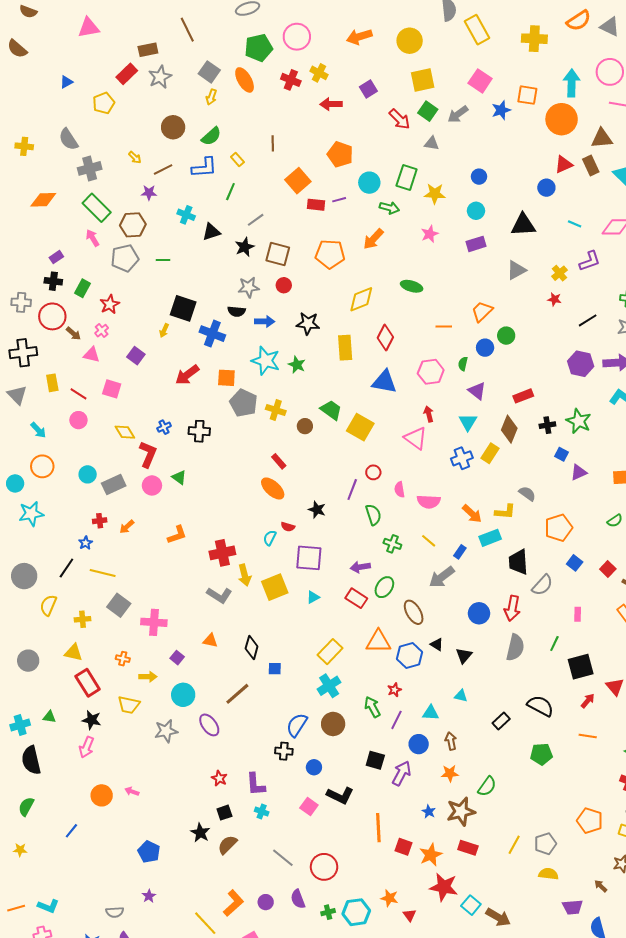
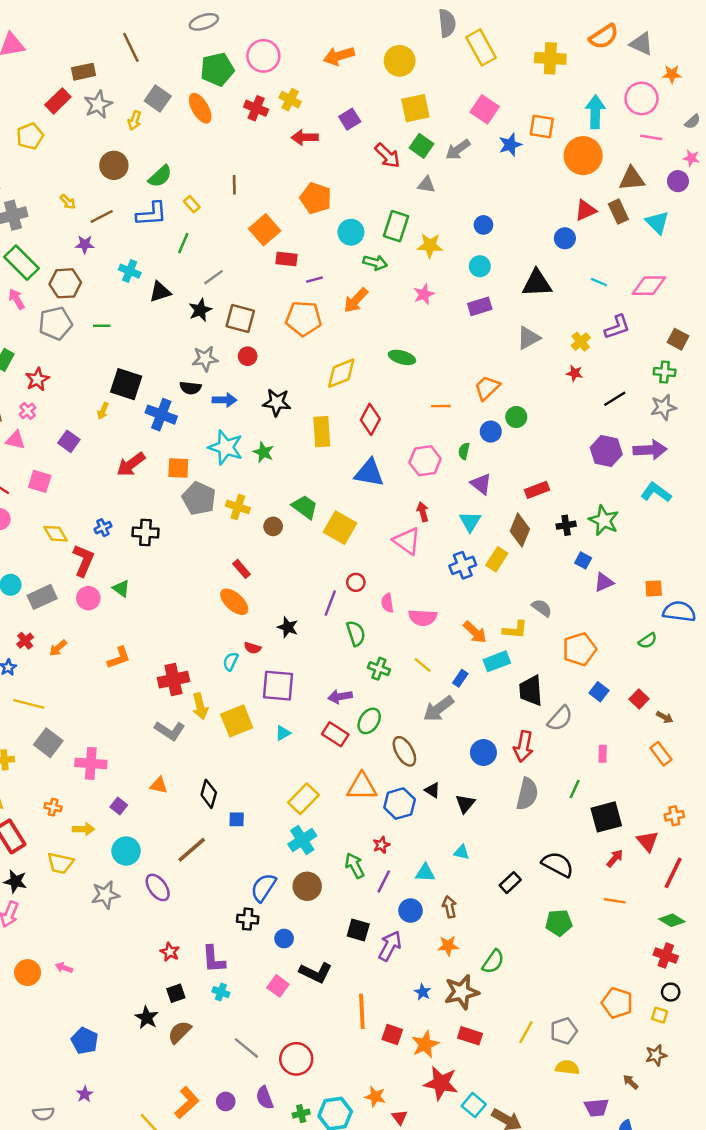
yellow arrow: (211, 97) -> (135, 120), moved
purple line: (339, 200) -> (314, 280), moved
red cross: (100, 521) -> (25, 641), turned -32

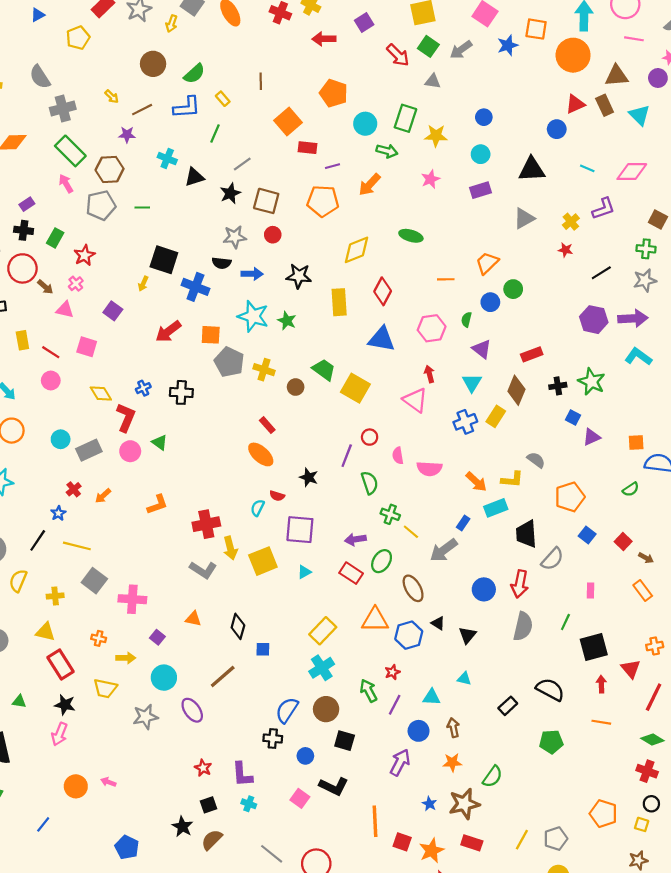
yellow line: (423, 665) -> (411, 532), moved
red arrow: (615, 858) -> (601, 684), turned -42
black square: (358, 930) -> (345, 741), moved

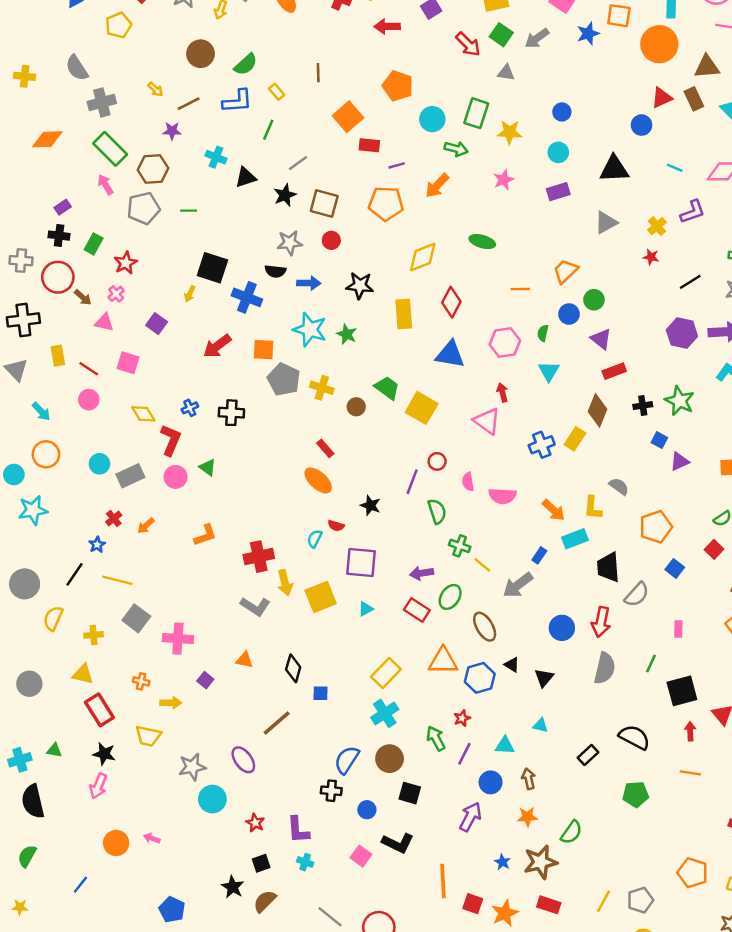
purple triangle: (482, 349) -> (601, 339), moved
cyan triangle: (472, 383) -> (549, 371), moved
yellow L-shape: (512, 480) -> (593, 508), turned 90
red square: (623, 542) -> (714, 549), moved
cyan circle: (164, 678) -> (212, 799), moved

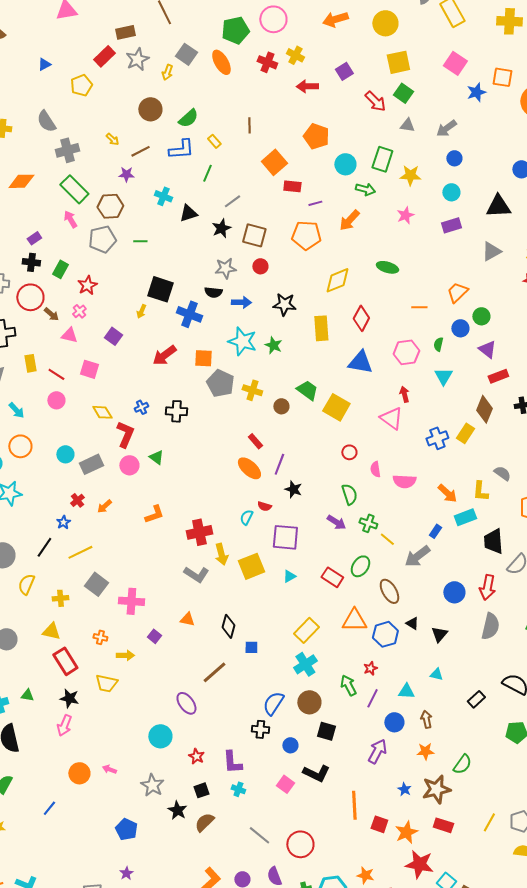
gray arrow: (537, 38) -> (446, 128), moved
purple line: (412, 482) -> (279, 464), moved
purple arrow: (422, 573) -> (336, 522), moved, turned -138
yellow line: (117, 580) -> (80, 552), turned -40
gray star: (192, 767) -> (152, 785), moved, turned -30

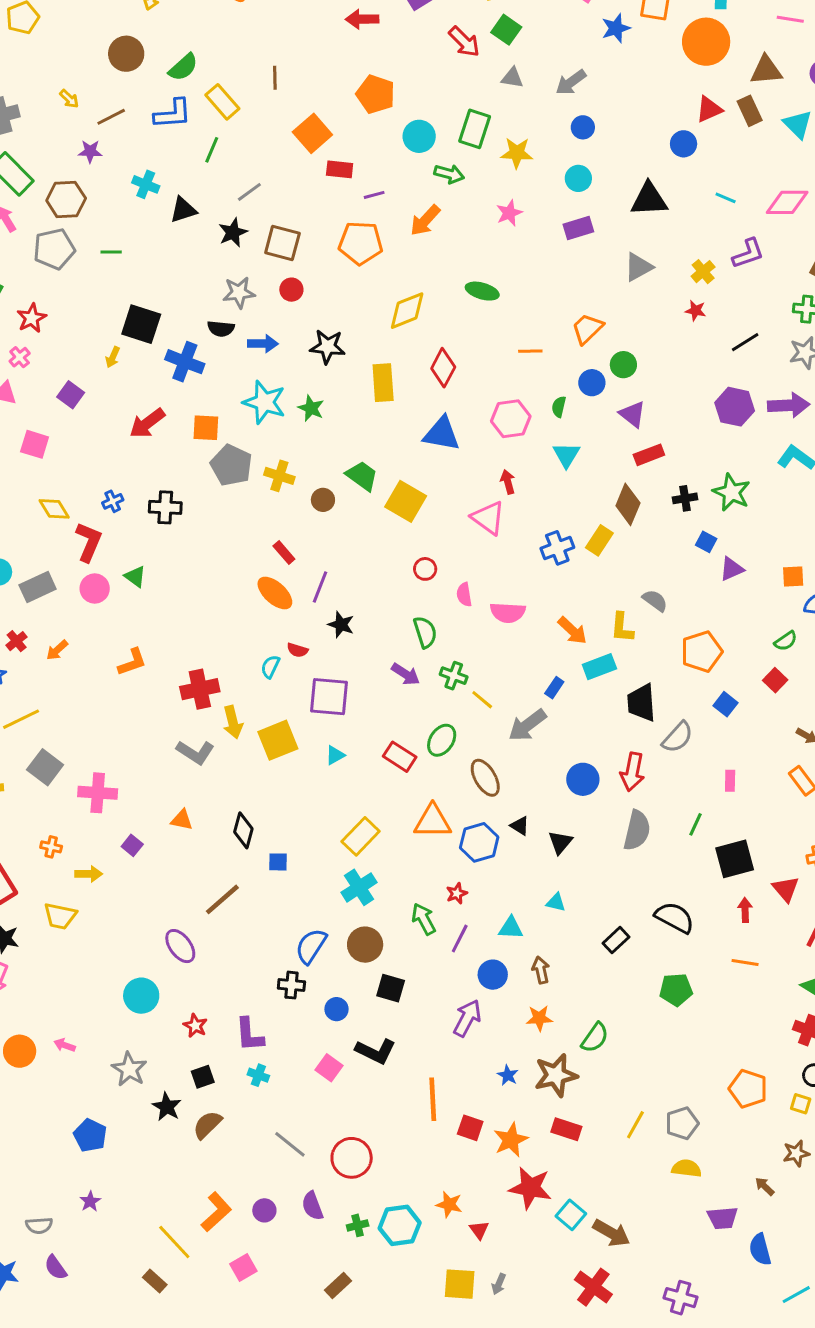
yellow rectangle: (214, 141) -> (222, 102), size x1.6

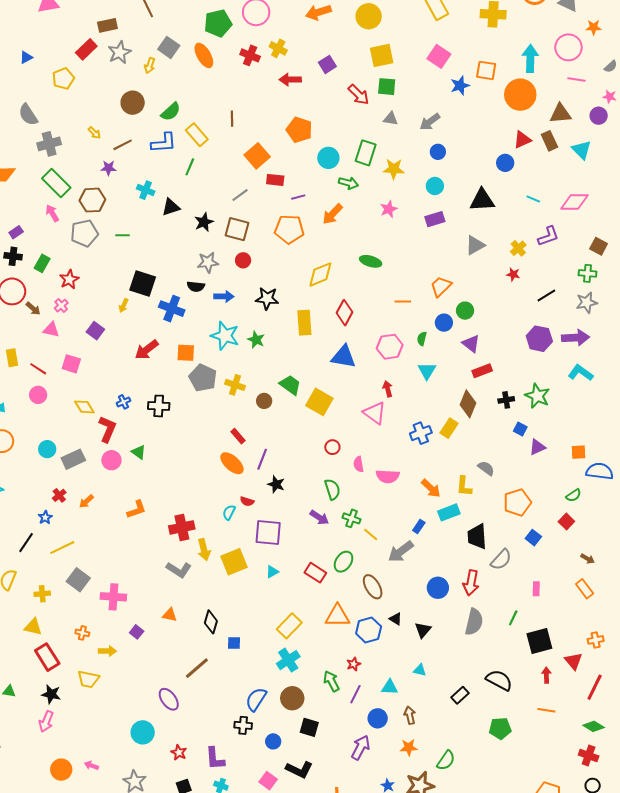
green square: (506, 30) -> (387, 87), turned -30
gray line: (249, 192) -> (240, 195), moved

